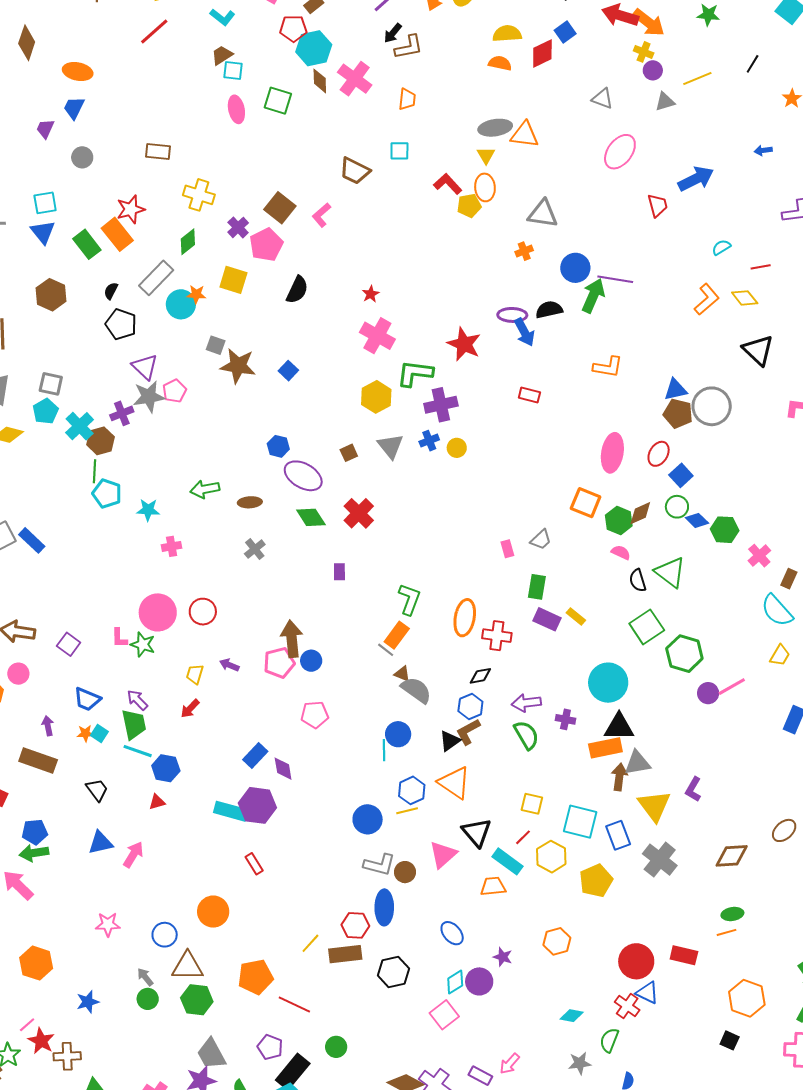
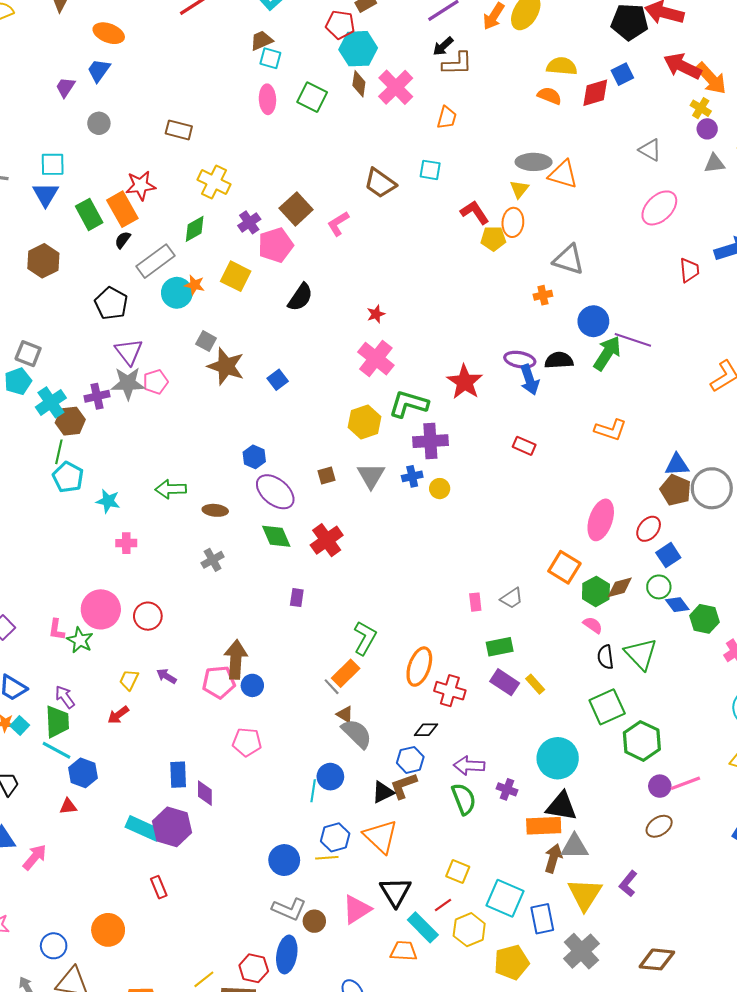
black semicircle: (111, 291) -> (123, 240), moved
green rectangle: (537, 587) -> (500, 647), turned 60
blue rectangle: (255, 755) -> (178, 775), turned -55
brown ellipse: (784, 830) -> (659, 826), moved

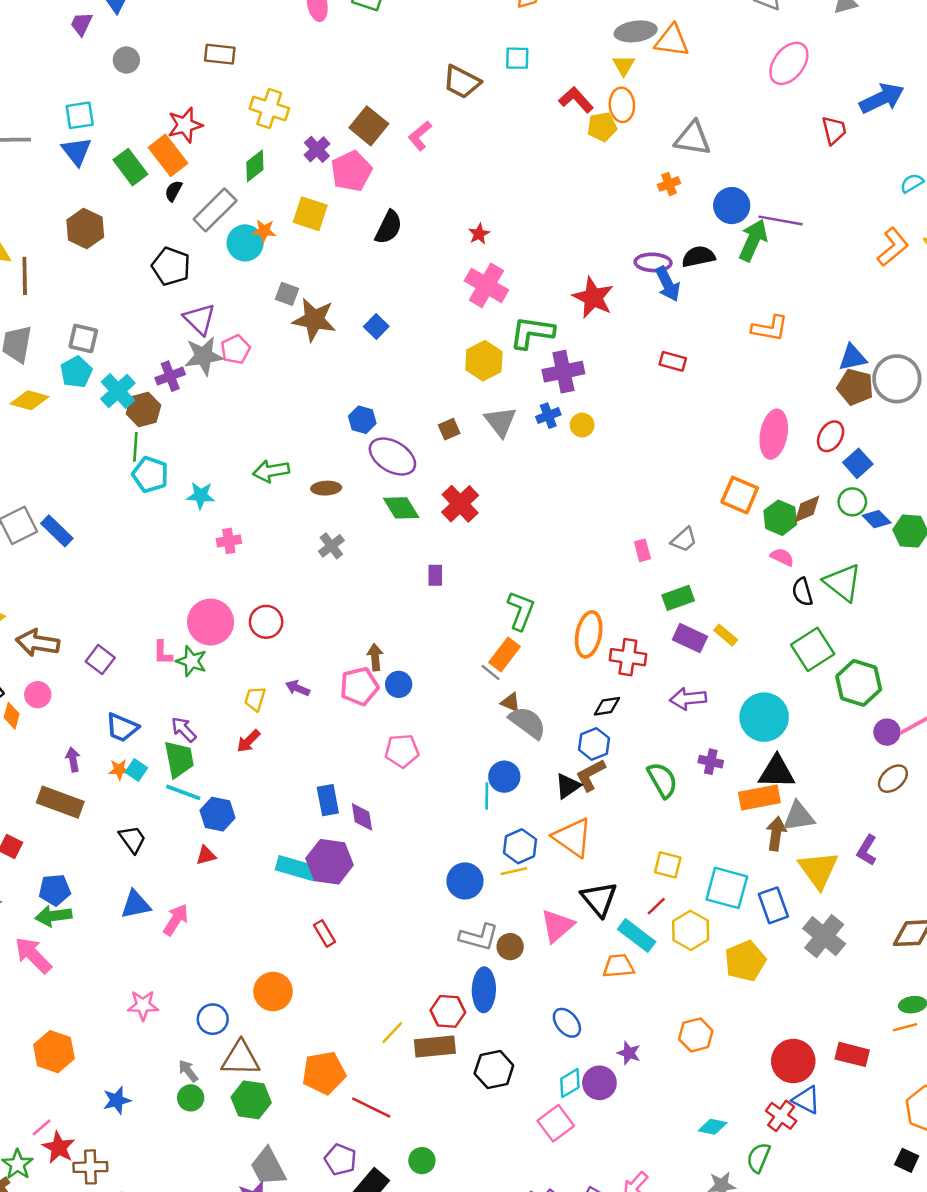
brown arrow: (236, 659) -> (375, 657), size x0.6
purple arrow: (469, 766) -> (688, 699), moved

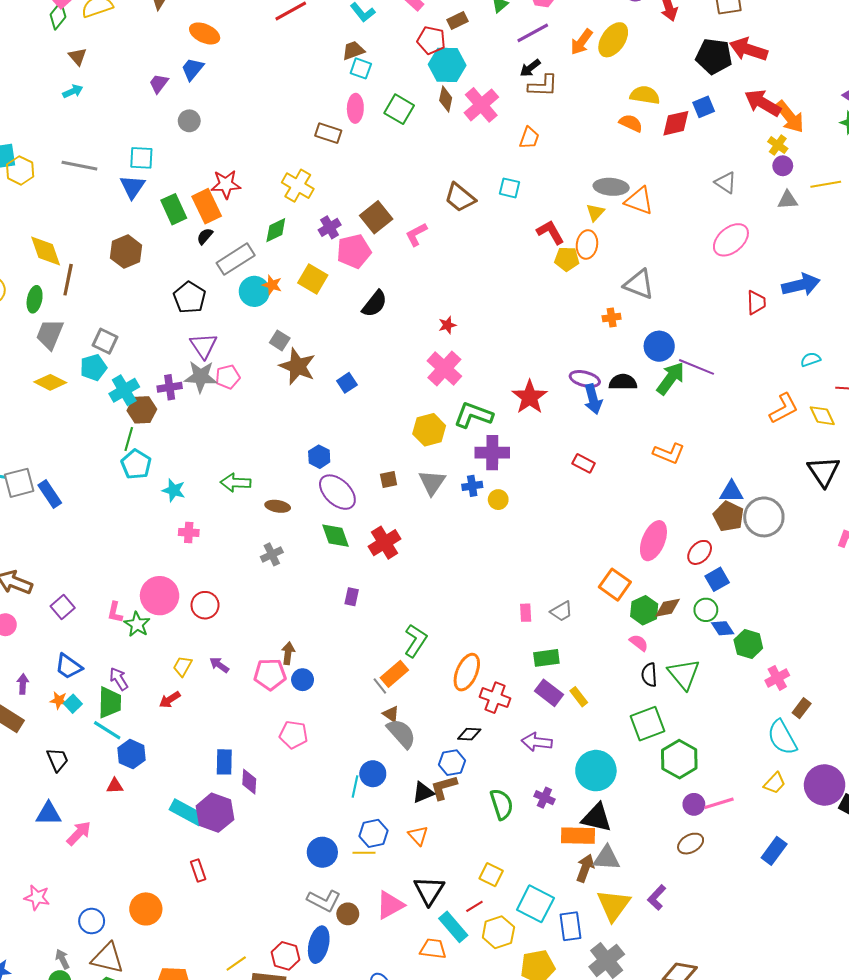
brown rectangle: (220, 54) -> (328, 133), moved
orange triangle: (573, 837) -> (418, 835), size x0.6

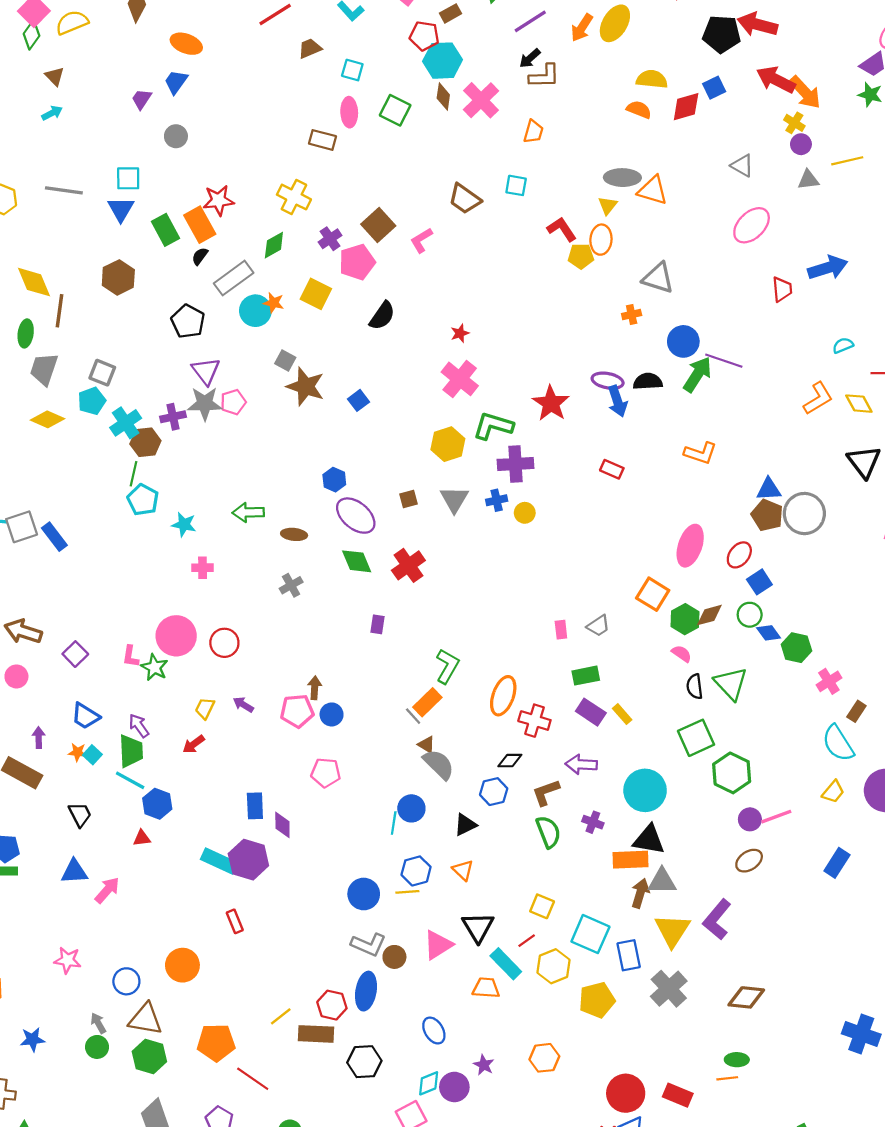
brown trapezoid: (353, 51) -> (310, 48), moved
brown L-shape: (444, 787) -> (546, 792), moved
purple L-shape: (657, 898) -> (717, 919), size x1.5

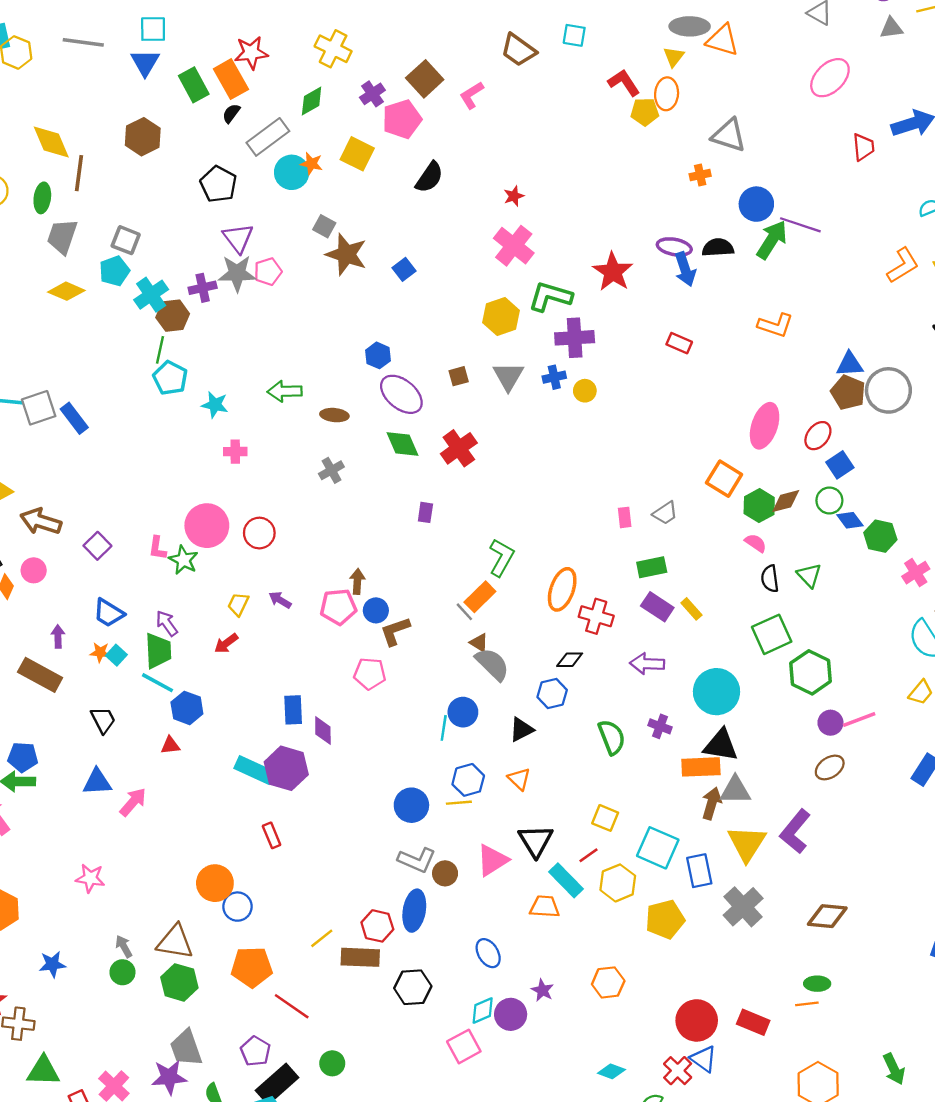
green triangle: (731, 684) -> (809, 575), size x0.7
brown L-shape: (546, 792) -> (395, 631), moved
blue circle: (126, 981) -> (237, 907), moved

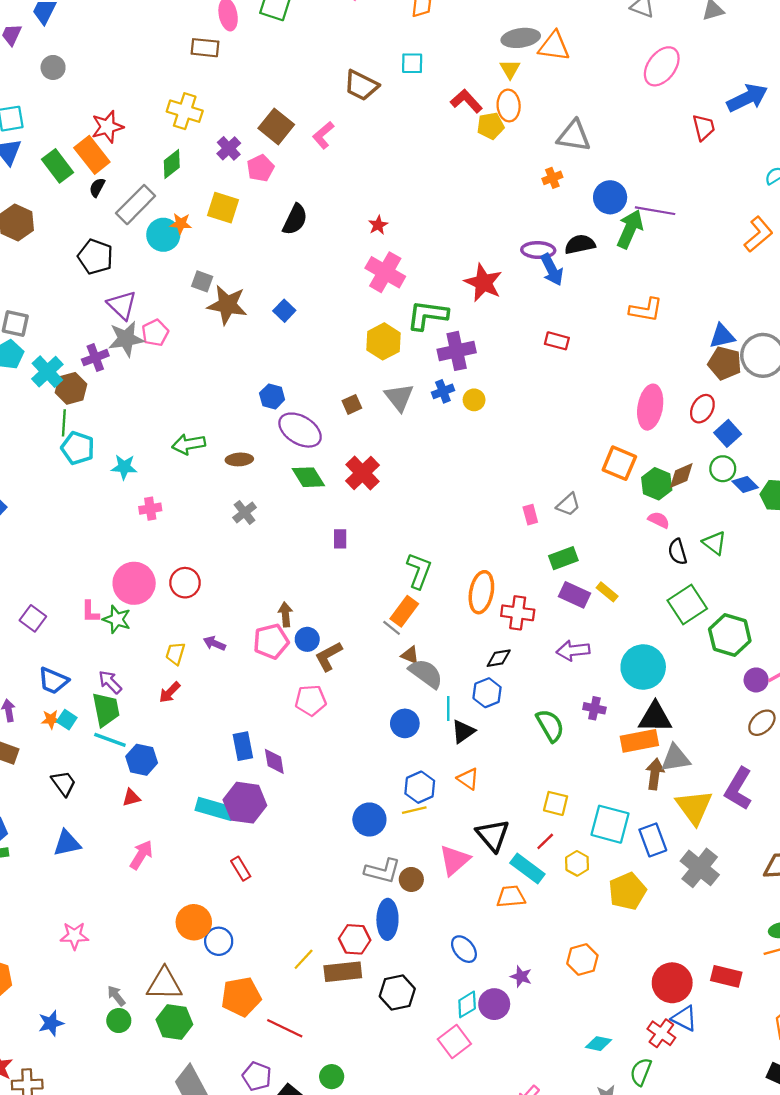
pink pentagon: (402, 119) -> (260, 168), size x0.7
cyan line: (444, 728) -> (448, 709), moved
pink arrow: (133, 802) -> (141, 855), moved
yellow hexagon: (618, 883) -> (577, 863), size x0.7

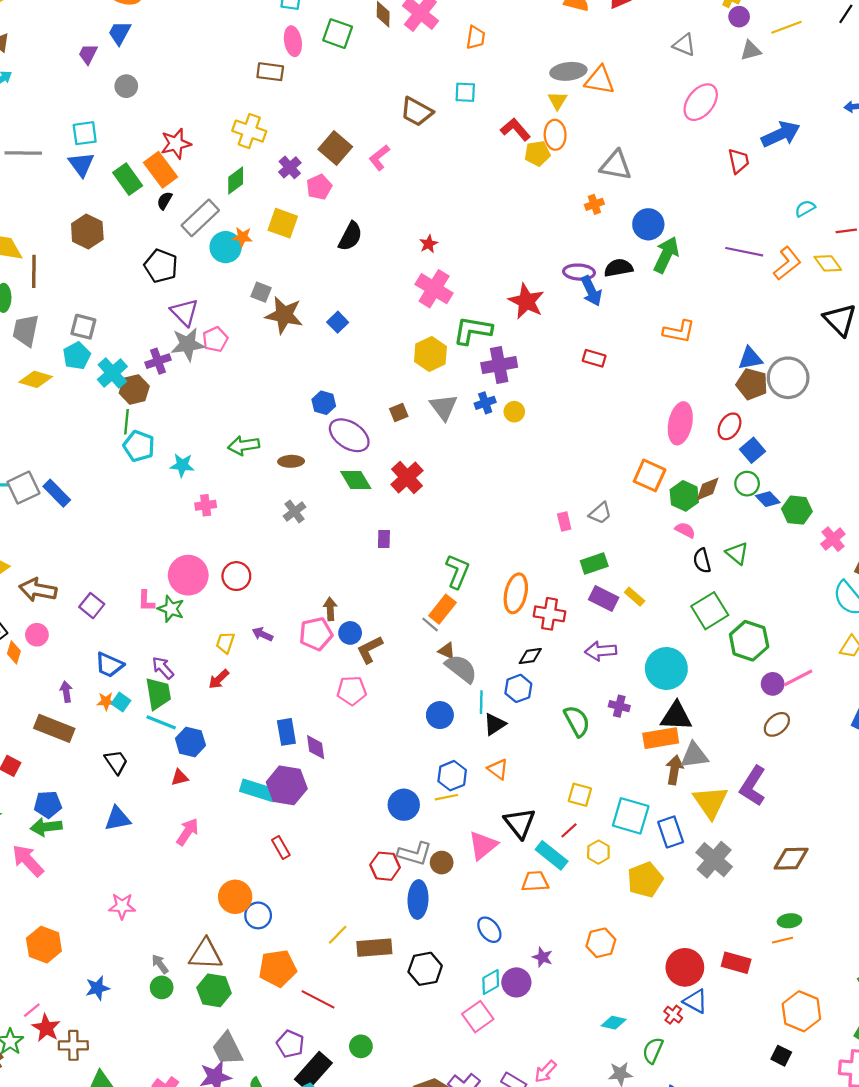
purple line: (655, 211) -> (744, 252), moved
red hexagon: (355, 939) -> (385, 866), moved
red cross: (661, 1033) -> (673, 1015), size x0.7

